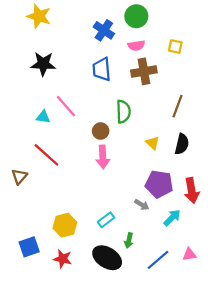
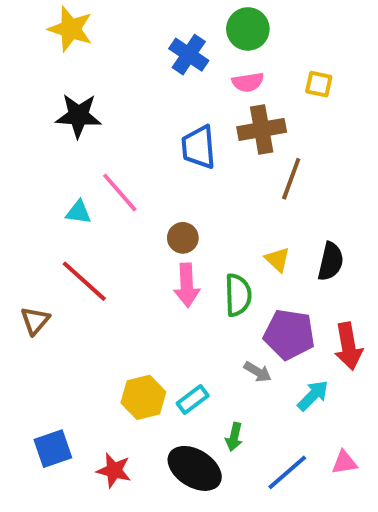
blue trapezoid: (102, 69) -> (199, 147), moved
brown line: (177, 106) -> (291, 179), moved
green semicircle: (123, 112) -> (238, 295), moved
yellow hexagon: (65, 225) -> (143, 397), moved

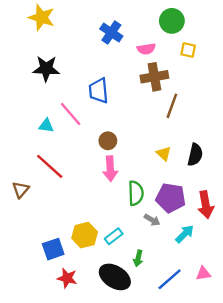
green circle: (248, 29) -> (172, 21), moved
blue trapezoid: (199, 147) -> (99, 91), moved
green semicircle: (238, 295) -> (136, 193), moved
blue square: (53, 449) -> (53, 249), moved

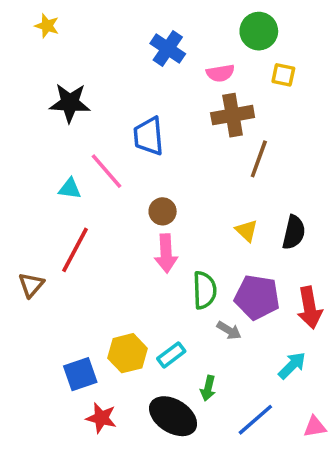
yellow star: (42, 17) -> (47, 26), moved, size x0.6
red line: (50, 166) -> (75, 250), turned 76
cyan arrow: (185, 234) -> (292, 365), moved
pink triangle: (203, 273) -> (315, 427), moved

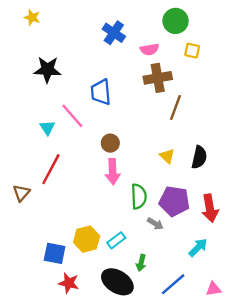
cyan triangle: (70, 189) -> (47, 128), turned 49
blue square: (80, 374) -> (55, 253), turned 30

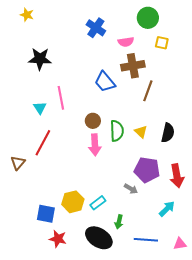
blue trapezoid: (101, 92) -> (105, 82), moved, turned -35
pink line: (72, 116) -> (61, 98), turned 30
green semicircle: (139, 196) -> (117, 131), moved
blue line: (173, 284) -> (146, 240), turned 45

